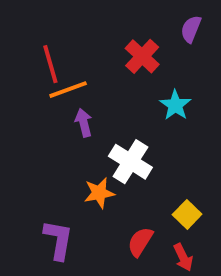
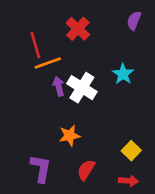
red cross: (142, 56) -> (78, 29), moved
white cross: (130, 162) -> (82, 88), moved
red semicircle: (140, 242) -> (86, 170), moved
red arrow: (183, 257) -> (128, 181), turned -60

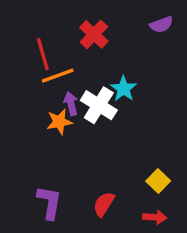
purple semicircle: (134, 21) -> (161, 25), turned -132
cyan star: (123, 74) -> (124, 89), moved
orange star: (70, 136) -> (59, 122), moved

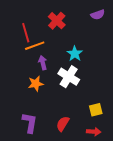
white cross: (99, 105) -> (69, 77), moved
orange star: (59, 122) -> (36, 84), moved
yellow square: (158, 181) -> (96, 110), turned 32

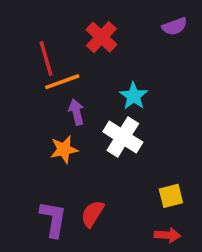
red semicircle: (63, 124) -> (92, 214), moved

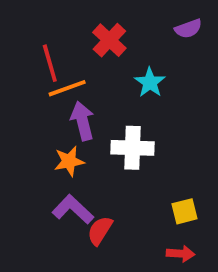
cyan star: (134, 96) -> (150, 82), moved
purple arrow: (76, 112) -> (83, 121), size x1.4
white cross: (123, 137) -> (133, 148), turned -30
purple L-shape: (53, 219) -> (73, 209), moved, turned -57

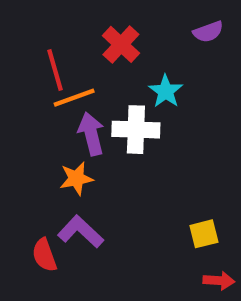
white cross: (133, 148) -> (136, 130), moved
red semicircle: (100, 231) -> (44, 255), moved, turned -52
red arrow: (181, 254) -> (219, 281), moved

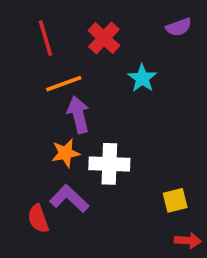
red line: (55, 70) -> (46, 38), moved
white cross: (136, 130) -> (109, 164), moved

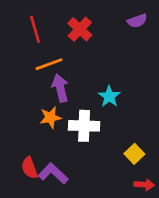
cyan star: (142, 78) -> (109, 96), moved
purple L-shape: (69, 199) -> (53, 173), moved
yellow square: (175, 200) -> (134, 154), turned -30

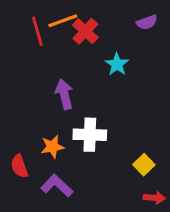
orange line: (49, 64) -> (63, 21), moved
cyan star: (109, 96) -> (117, 64), moved
orange star: (50, 117) -> (52, 147), moved
red semicircle: (29, 168) -> (19, 166), moved

